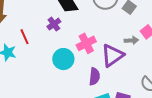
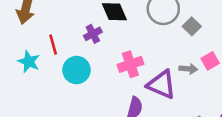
purple triangle: (112, 55) -> (162, 85), turned 50
cyan circle: (63, 59) -> (76, 70), moved

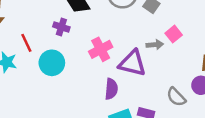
purple cross: (93, 34) -> (61, 27), turned -35

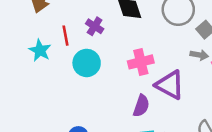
purple cross: (61, 27) -> (95, 26), moved
gray arrow: (155, 45) -> (199, 55), moved

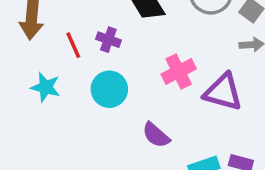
red line: (66, 36) -> (73, 45), moved
purple semicircle: (141, 106) -> (156, 135), moved, turned 125

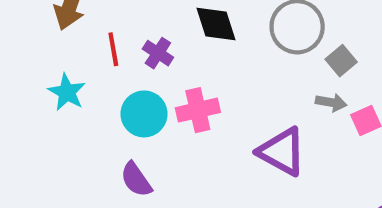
pink cross: (179, 71) -> (198, 110), moved
purple semicircle: (156, 135) -> (136, 180), moved

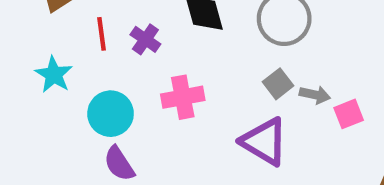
gray square: (341, 61) -> (278, 84), moved
cyan circle: (144, 114) -> (111, 114), moved

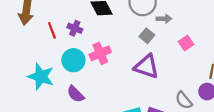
cyan star: (54, 75) -> (41, 76), moved, size x1.4
gray arrow: (315, 95) -> (164, 19), moved
cyan circle: (111, 114) -> (73, 60), moved

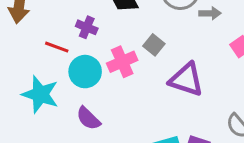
red line: (52, 30) -> (57, 47), moved, turned -49
gray square: (147, 36) -> (154, 45), moved

